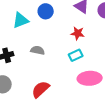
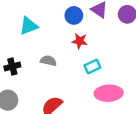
blue circle: (46, 11) -> (74, 15), moved
red star: (78, 33) -> (80, 41), moved

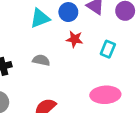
cyan triangle: (29, 26) -> (40, 18), moved
cyan rectangle: (92, 67) -> (108, 49), moved, turned -42

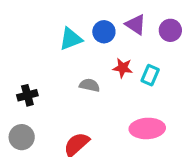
red star: (75, 39) -> (123, 68), moved
gray semicircle: (41, 60) -> (90, 85), moved

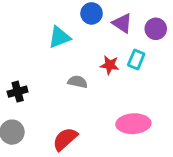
blue circle: (104, 32) -> (92, 13), moved
cyan rectangle: (150, 75) -> (136, 59), moved

